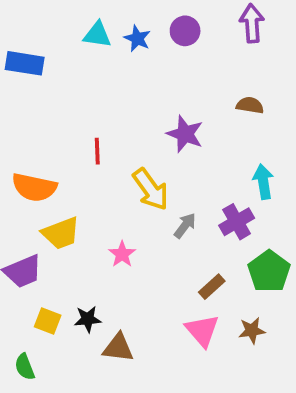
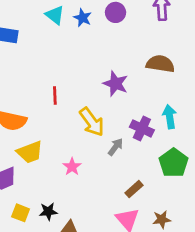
cyan triangle: (97, 35) -> (55, 15), turned 30
brown semicircle: (250, 105) -> (160, 64), size x1.5
purple cross: (237, 222) -> (142, 128), moved, turned -35
green pentagon: (269, 271) -> (174, 163), moved

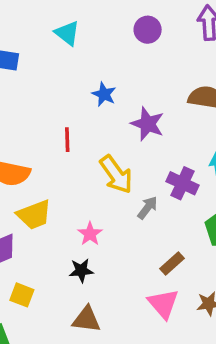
blue star: (83, 18) -> (104, 94), moved
black star: (48, 212) -> (81, 271), moved

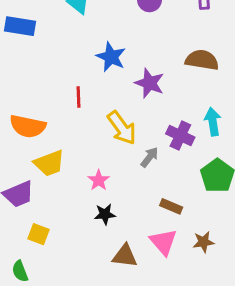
blue star: (104, 94) -> (111, 57), size x1.4
brown rectangle: (172, 264) -> (171, 206), turned 65
black star: (81, 271) -> (105, 214), moved
brown triangle: (86, 319) -> (125, 256), moved

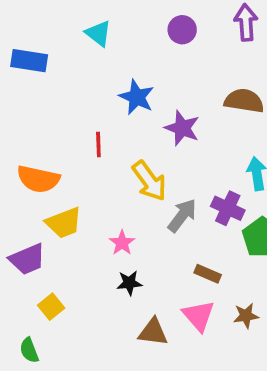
purple cross: (180, 136) -> (228, 208), moved
gray arrow: (150, 157) -> (182, 215), size x1.4
yellow square: (38, 234) -> (51, 307), turned 30

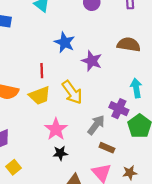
gray arrow: (182, 215) -> (96, 125), moved
yellow trapezoid: (64, 223) -> (40, 96), moved
pink star: (122, 243) -> (56, 129), size x1.5

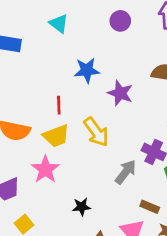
blue star: (65, 42) -> (87, 70), turned -30
pink star: (56, 129) -> (45, 169), moved
brown rectangle: (107, 148) -> (150, 207), moved

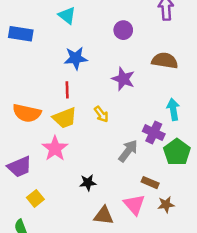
purple circle: (120, 21) -> (123, 30), moved
blue star: (87, 70) -> (76, 58), moved
yellow arrow: (96, 132) -> (101, 114), size x0.6

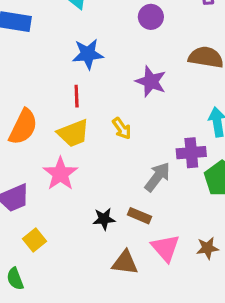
orange semicircle: (27, 113) -> (23, 127), turned -76
purple cross: (154, 133) -> (191, 153), turned -30
brown rectangle: (150, 183) -> (140, 216), moved

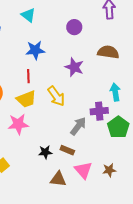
yellow arrow: (122, 128) -> (56, 96), size x1.5
pink star: (60, 174) -> (18, 124), turned 30

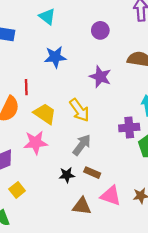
red line: (28, 76) -> (26, 87), moved
yellow trapezoid: (26, 99) -> (45, 114), turned -125
gray arrow: (78, 126) -> (82, 145), moved
pink triangle: (83, 170) -> (111, 196), turned -30

